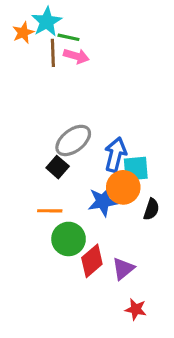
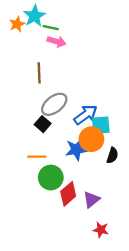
brown line: (53, 53) -> (39, 73), moved
blue arrow: (115, 155) -> (86, 115), turned 40

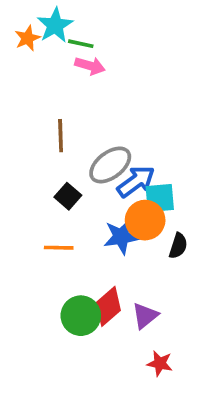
brown line: (39, 73) -> (61, 136), moved
gray ellipse: (54, 104) -> (110, 165), moved
green circle: (51, 178) -> (81, 316), moved

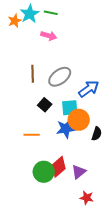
green line: (81, 44) -> (51, 13), moved
gray ellipse: (110, 165) -> (60, 77), moved
blue arrow: (136, 182) -> (89, 89), moved
black square: (68, 196) -> (45, 105), moved
cyan square: (160, 198) -> (70, 108), moved

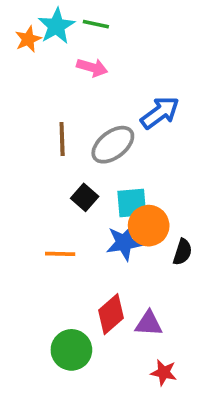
blue arrow: (89, 89) -> (160, 113), moved
green circle: (44, 172) -> (71, 350), moved
purple triangle: (79, 172) -> (149, 324), turned 42

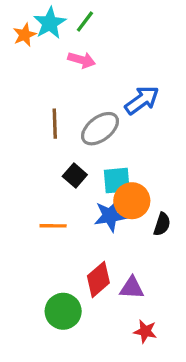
green line: (96, 24) -> (85, 21), turned -65

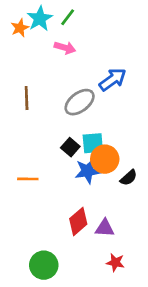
brown line: (55, 124) -> (27, 98), moved
black square: (75, 176) -> (70, 147), moved
black semicircle: (162, 224) -> (129, 178), turned 30
orange line: (53, 226) -> (28, 179), moved
green circle: (63, 311) -> (44, 265), moved

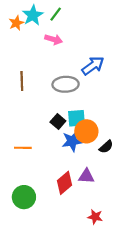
gray ellipse: (80, 102) -> (66, 84), turned 35
purple triangle: (105, 228) -> (86, 176), moved
green circle: (44, 265) -> (24, 197), moved

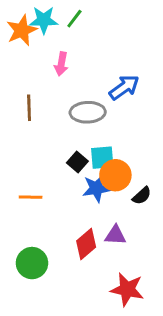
cyan star: (33, 15) -> (44, 20), turned 30
orange star: (16, 23) -> (22, 30), size x1.5
pink arrow: (54, 39) -> (61, 64), moved, turned 84
red star: (95, 217) -> (127, 289), size x1.6

